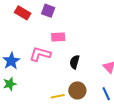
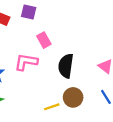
pink rectangle: (58, 37) -> (44, 40), turned 72
black semicircle: (75, 62) -> (66, 66), size x1.5

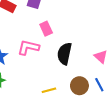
brown circle: (73, 97) -> (79, 86), moved

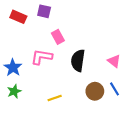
yellow line: (49, 90) -> (55, 98), moved

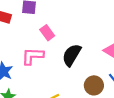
black semicircle: (78, 60) -> (72, 55), turned 30

